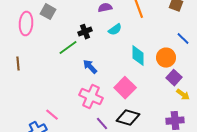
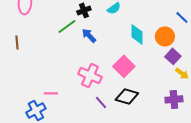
blue arrow: (90, 67) -> (89, 35), moved
pink line: (52, 115) -> (51, 93), turned -40

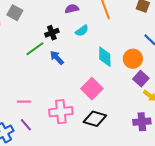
pink cross: (90, 75) -> (61, 112), moved, turned -30
pink line: (51, 93) -> (24, 102), moved
purple line: (101, 102) -> (26, 125), moved

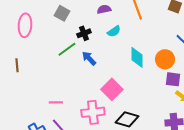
gray square: (15, 13) -> (62, 13), moved
purple square: (141, 79) -> (173, 79), turned -35
pink square: (92, 89) -> (112, 89), moved

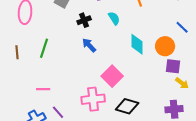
cyan semicircle: (114, 31) -> (114, 18), turned -88
green line: (67, 49) -> (44, 48), moved, turned -36
pink line: (56, 102) -> (43, 89), moved

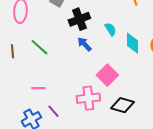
cyan semicircle: (114, 18) -> (110, 29), moved
black cross: (84, 20) -> (79, 19), size x1.5
green line: (44, 48) -> (39, 47), turned -66

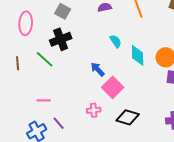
black cross: (79, 19) -> (61, 39), moved
blue arrow: (84, 44) -> (98, 69), moved
pink cross: (88, 98) -> (94, 110), size x0.6

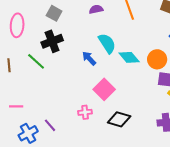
cyan semicircle: (116, 41) -> (107, 43), size x1.5
cyan diamond: (138, 55) -> (129, 57), turned -40
blue arrow: (98, 69) -> (89, 58), moved
pink line: (44, 100) -> (16, 106), moved

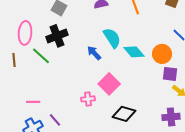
pink ellipse: (17, 25) -> (25, 33), moved
pink line: (16, 106) -> (33, 102), moved
pink cross: (85, 112) -> (88, 99), moved

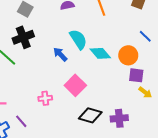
pink cross: (88, 99) -> (45, 98), moved
purple cross: (171, 117) -> (119, 118), moved

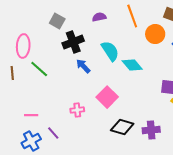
black cross: (23, 37) -> (73, 42), moved
blue arrow: (60, 54) -> (83, 66), moved
orange circle: (128, 55) -> (155, 34), moved

